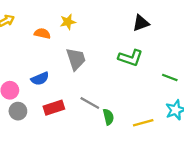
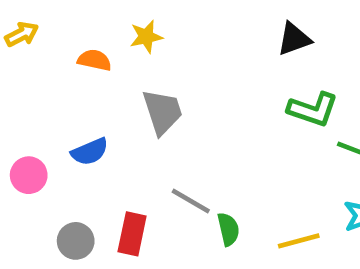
green L-shape: (130, 58) -> (313, 109), moved
red rectangle: (54, 108) -> (132, 234), moved, turned -60
gray circle: (18, 111) -> (76, 241), moved

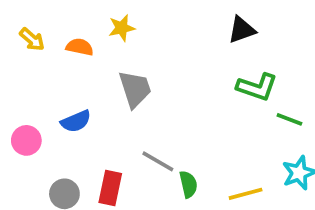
yellow arrow: (22, 34) -> (32, 39), moved, turned 68

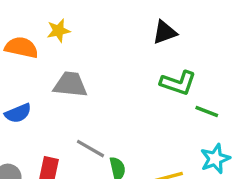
orange semicircle: (80, 47) -> (21, 47), size x1.4
gray trapezoid: (135, 89) -> (70, 85), turned -66

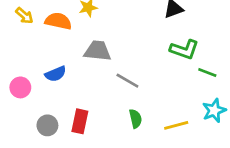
gray line: (90, 149) -> (127, 81), moved

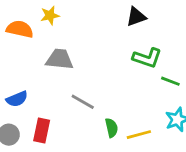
blue semicircle: (56, 74) -> (17, 99), moved
gray line: (127, 81) -> (83, 102), moved
green semicircle: (136, 119) -> (112, 128), moved

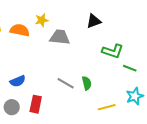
black triangle: (136, 17) -> (94, 21), moved
gray trapezoid: (59, 59) -> (60, 37), moved
green semicircle: (112, 128) -> (87, 83), moved

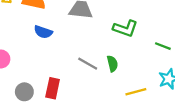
green L-shape: (113, 51) -> (125, 28), moved
blue semicircle: (18, 81) -> (43, 32), moved, turned 42

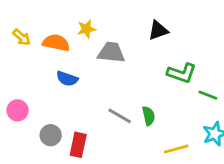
green L-shape: (125, 28) -> (182, 73), moved
gray circle: (24, 92) -> (51, 135), moved

